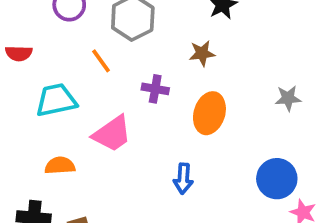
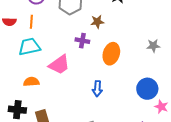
brown star: (202, 53) -> (97, 22), moved
orange line: (101, 61) -> (31, 22), moved, turned 40

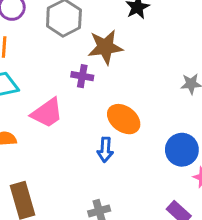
brown star: (97, 22) -> (105, 47), size x1.6
orange ellipse: (111, 54) -> (124, 119), moved, turned -70

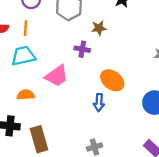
brown star: (105, 47) -> (99, 28), size x0.6

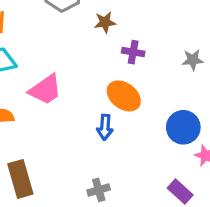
purple cross: (82, 49) -> (133, 52), moved

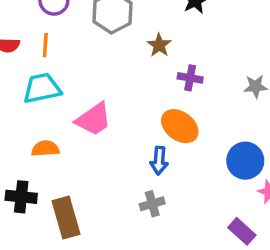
brown star: (105, 22) -> (159, 45), turned -30
gray cross: (99, 190) -> (152, 204), moved

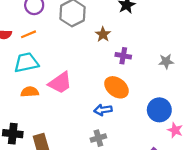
orange line: (45, 45) -> (29, 34), turned 63
orange semicircle: (45, 149) -> (30, 92), moved
blue arrow: (159, 161) -> (103, 110), turned 78

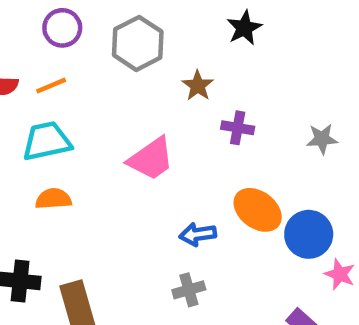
pink trapezoid: (60, 83) -> (151, 159), moved
orange ellipse: (116, 87) -> (258, 210), moved

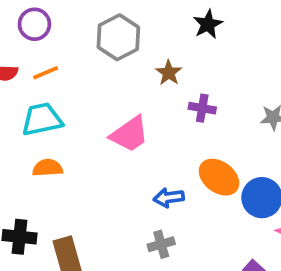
purple circle: (62, 28) -> (34, 24), moved

